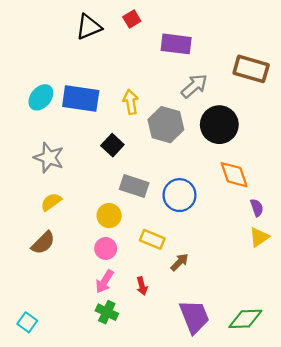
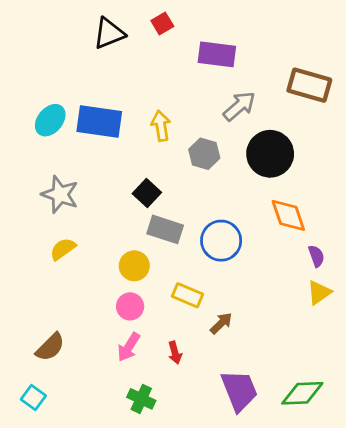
gray hexagon: (166, 125) -> (204, 154), size x0.7
black square: (112, 145) -> (147, 193), moved
brown semicircle: (43, 243) -> (50, 347), moved
green cross: (107, 312) -> (141, 399), moved

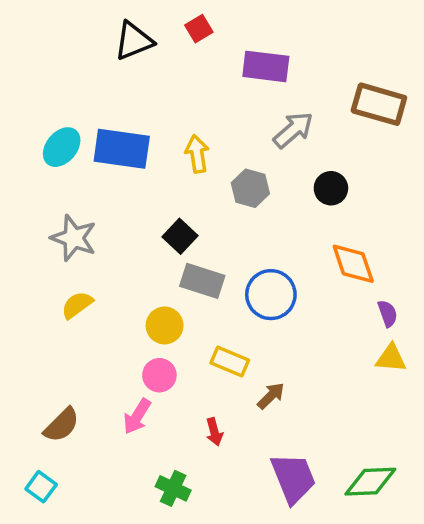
black circle: (270, 154) -> (331, 188), size x0.6
yellow triangle: (319, 292) -> (391, 358), turned 40
pink arrow: (129, 347) -> (137, 416), moved

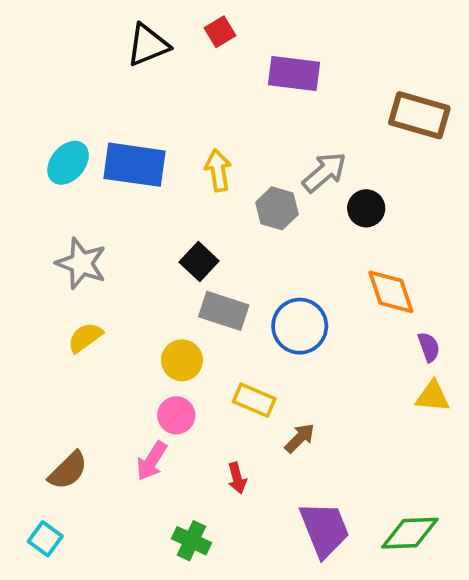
gray arrow: (293, 130) -> (324, 172), moved

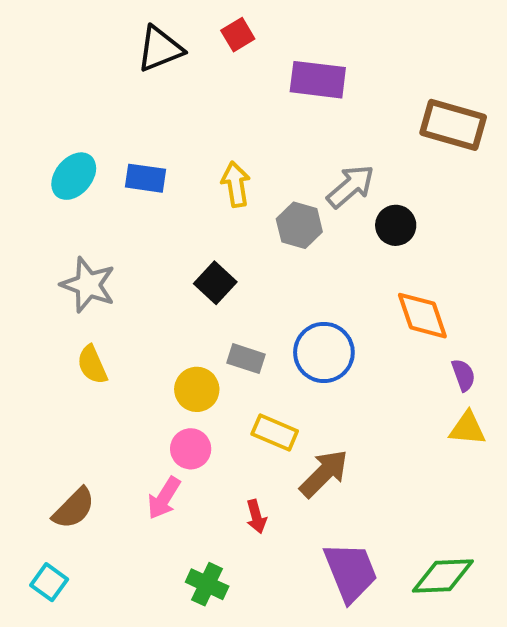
blue rectangle: (134, 165) -> (146, 178), size x0.6
gray rectangle: (224, 311) -> (246, 359), moved, size x0.7
yellow semicircle: (85, 337) -> (92, 365), turned -78
brown arrow: (300, 438) -> (324, 473), size x1.5

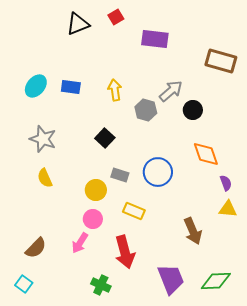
brown arrow: (324, 473) -> (193, 231), moved, turned 112
red arrow: (256, 517) -> (125, 252), size x2.0

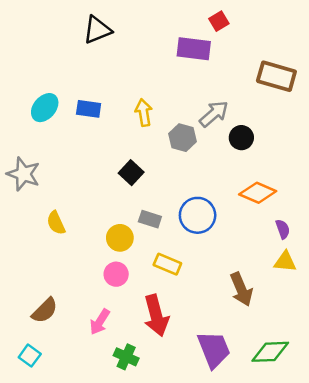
red square: (116, 17) -> (219, 21), moved
gray star: (43, 139) -> (23, 174), moved
orange diamond: (206, 154) -> (258, 193), turned -48
pink arrow: (80, 243) -> (100, 322), moved

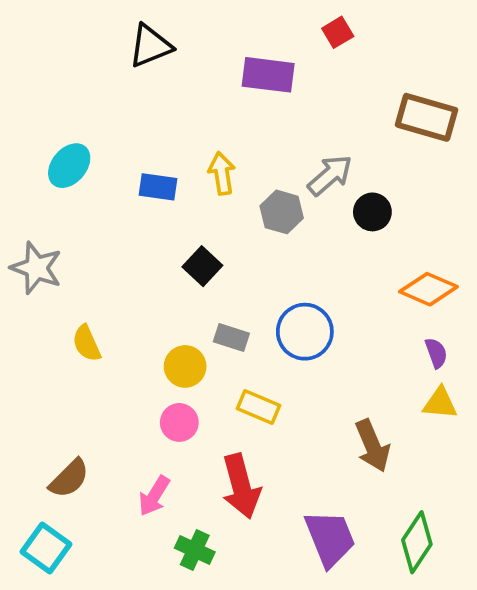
purple rectangle: (194, 49) -> (268, 75), moved
blue rectangle: (89, 109) -> (158, 187), moved
orange diamond: (258, 193) -> (428, 289), moved
green diamond: (270, 352) -> (417, 542), turned -54
cyan square: (30, 356) -> (46, 548), size x1.4

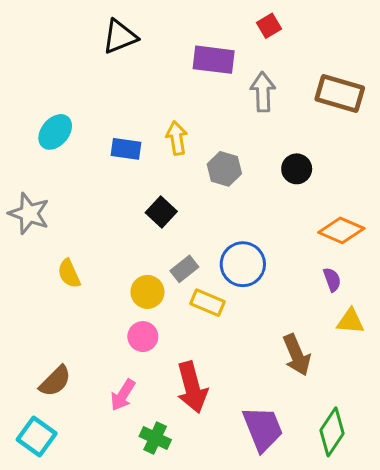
gray arrow: (330, 175) -> (263, 92), moved, turned -51
gray rectangle: (231, 337) -> (184, 269), turned -56
purple semicircle: (436, 353) -> (332, 280), moved
yellow rectangle: (258, 407) -> (207, 303), moved

